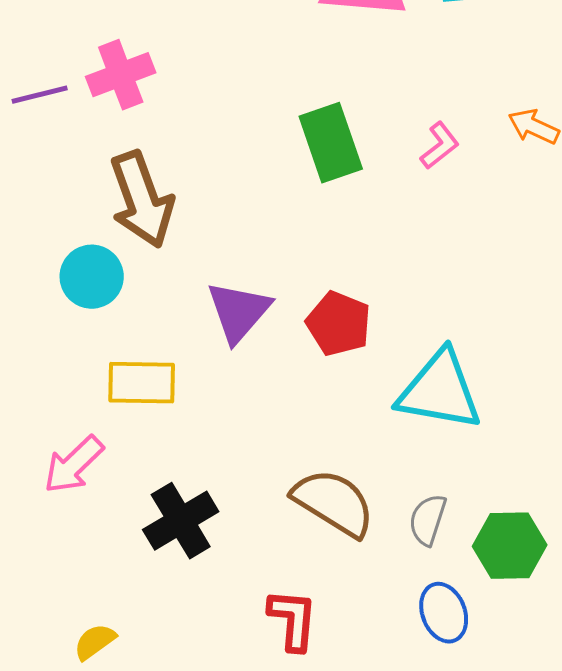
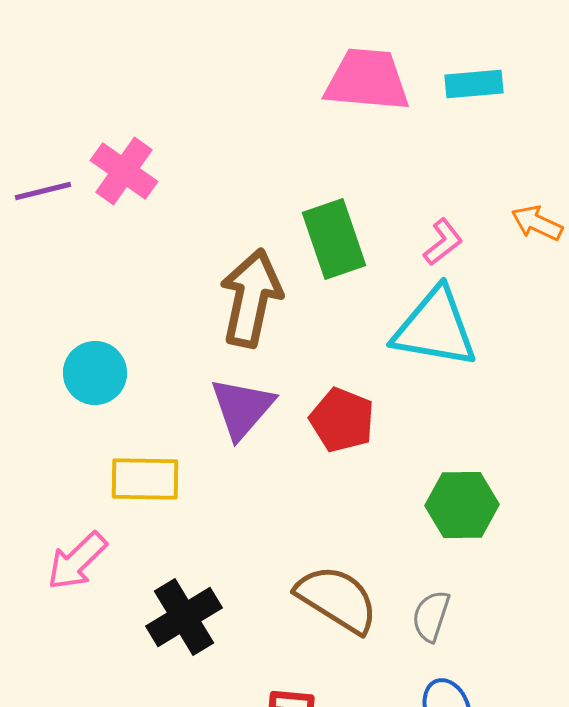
pink cross: (121, 75) -> (124, 171), turned -34
brown arrow: (142, 200) -> (251, 298), moved, turned -148
cyan triangle: (440, 391) -> (435, 328), moved
green hexagon: (510, 546) -> (462, 505), moved

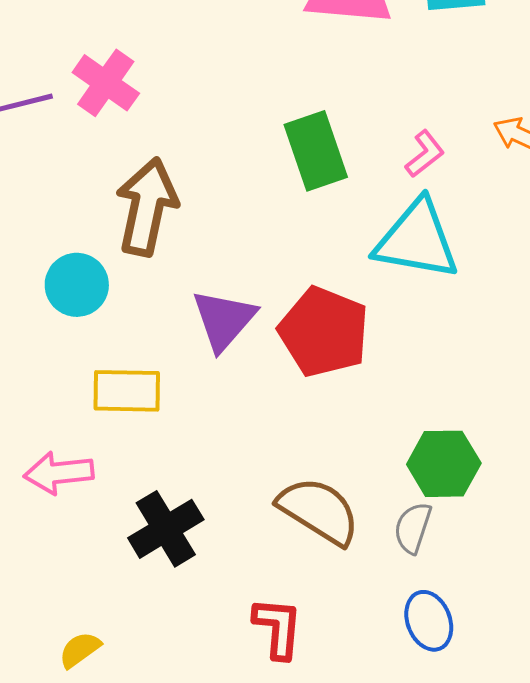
brown arrow: (251, 298) -> (147, 207), moved
red pentagon: (342, 420) -> (324, 332), size x1.4
green hexagon: (462, 505) -> (444, 464), moved
pink arrow: (77, 561) -> (59, 473), turned 38

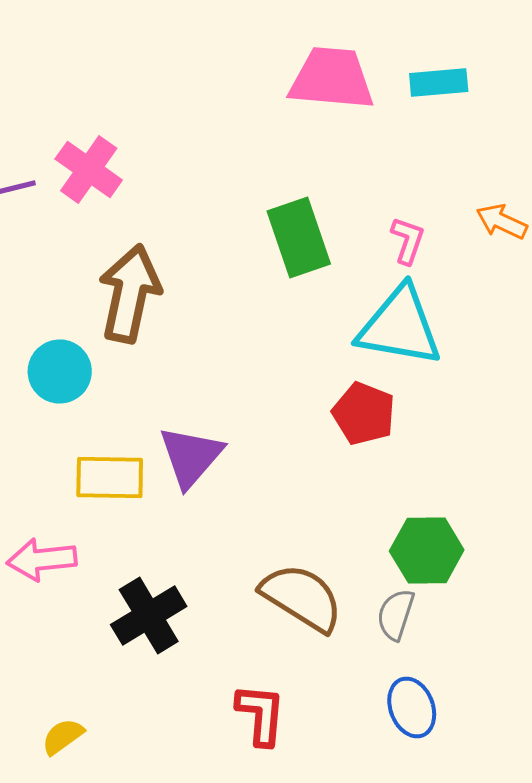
pink L-shape: (425, 154) -> (408, 240), turned -33
purple triangle: (224, 320) -> (191, 456), moved
red pentagon: (324, 332) -> (364, 414), moved, size x0.7

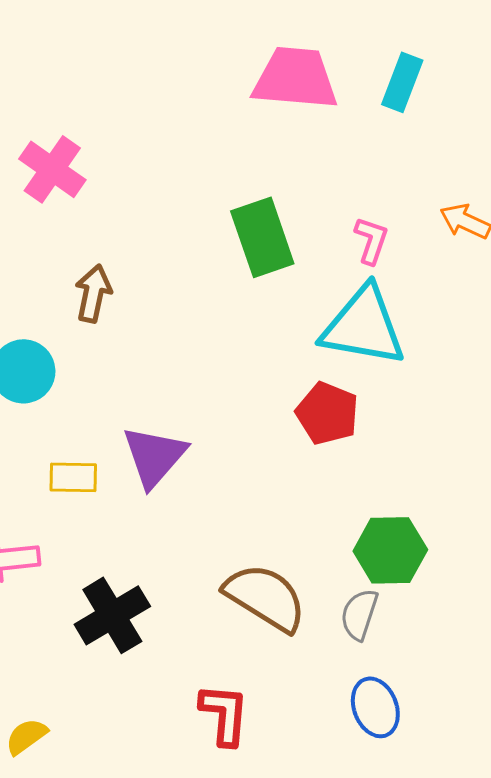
cyan rectangle: (439, 82) -> (402, 82), turned -64
brown arrow: (130, 294) -> (93, 293), size x0.6
yellow rectangle: (110, 478) -> (73, 477), size x0.7

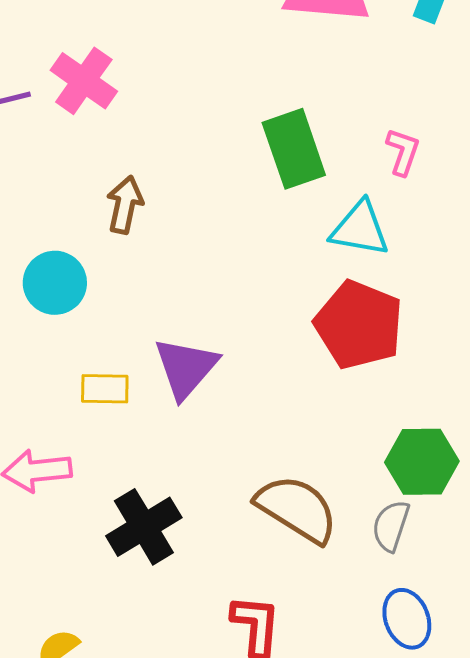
cyan triangle: (363, 326) -> (360, 229), moved, size x0.7
red pentagon: (327, 413) -> (359, 325), size x1.4

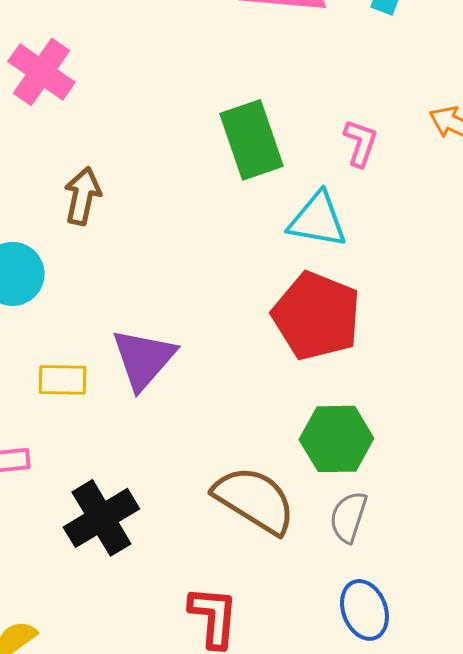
green hexagon: (422, 462) -> (336, 439), moved

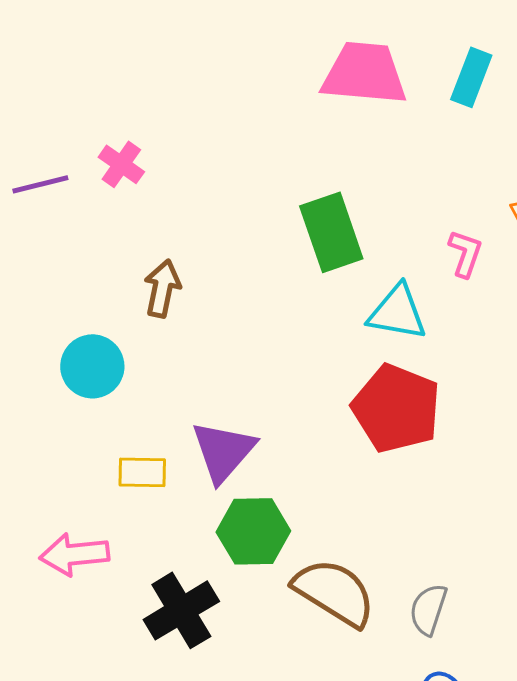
pink cross: (41, 72) -> (121, 164), size x0.7
pink L-shape: (360, 143) -> (465, 253), moved
green hexagon: (336, 439) -> (253, 531), moved

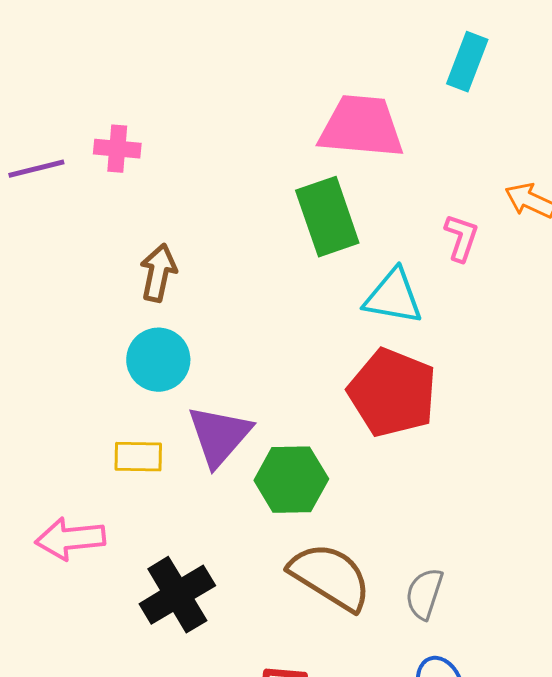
pink trapezoid: (364, 73) -> (361, 127), moved
pink cross: (121, 164) -> (117, 149), turned -30
cyan circle: (92, 366) -> (158, 360), moved
green hexagon: (253, 531) -> (291, 480), moved

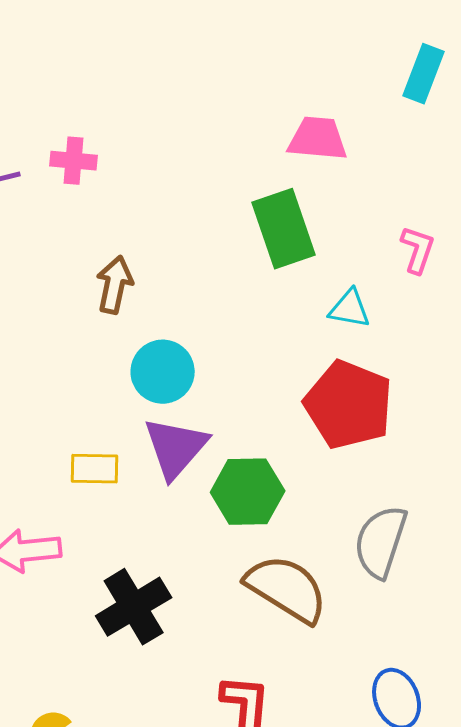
pink trapezoid: (361, 127) -> (318, 139), size x0.7
cyan triangle: (393, 297) -> (350, 309), size x0.7
cyan circle: (158, 360) -> (163, 372), moved
gray semicircle: (424, 594) -> (381, 542), moved, size x1.4

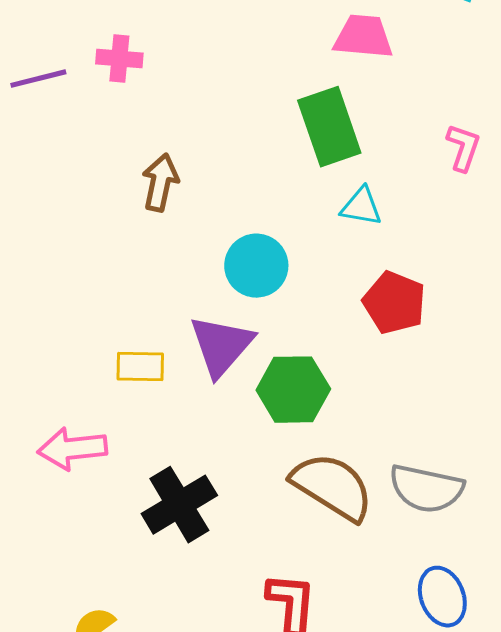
cyan triangle: (350, 309) -> (361, 207), moved
cyan circle: (163, 372) -> (256, 266), moved
red pentagon: (349, 405) -> (394, 303), size x0.7
gray semicircle: (381, 542) -> (426, 489), moved, turned -96

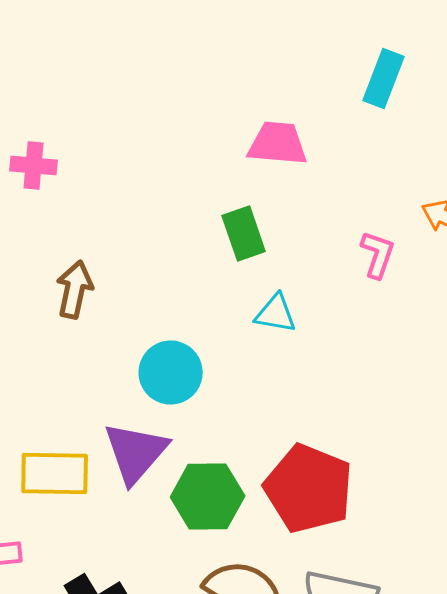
green rectangle: (329, 127) -> (244, 234), size x0.7
red pentagon: (394, 303) -> (309, 489), moved, size x1.4
yellow rectangle: (140, 367) -> (55, 474), size x1.4

